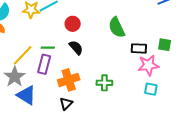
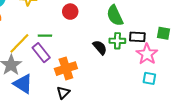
black semicircle: (76, 48) -> (100, 47), moved
purple rectangle: (44, 64) -> (41, 53), turned -54
pink star: (148, 65) -> (147, 54), turned -30
green cross: (104, 83) -> (117, 41), moved

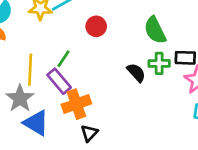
green line: (45, 36) -> (64, 59), turned -56
yellow line: (19, 43) -> (30, 70), turned -40
orange cross: (66, 69) -> (76, 104), moved

